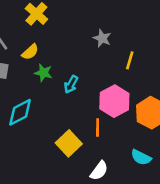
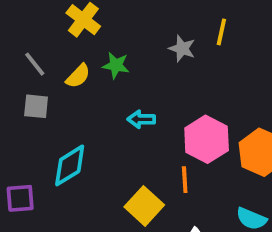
yellow line: (130, 60) -> (221, 32), moved
green star: (43, 73) -> (116, 65), moved
cyan arrow: (71, 84) -> (141, 119), turned 66

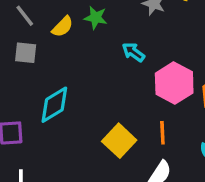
cyan arrow: (141, 119) -> (133, 52), moved, turned 35
orange line: (185, 180) -> (162, 133), moved

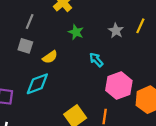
gray line: (25, 16) -> (30, 21), turned 49
yellow semicircle: (63, 27) -> (50, 57), moved

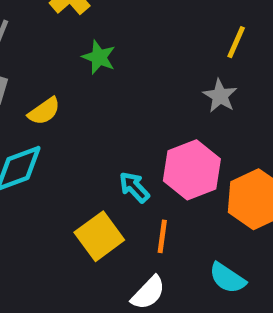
gray star: (116, 31) -> (220, 96), moved
cyan arrow: (96, 60) -> (134, 187), moved

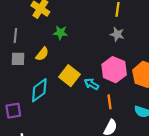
yellow semicircle: (44, 111) -> (42, 54), moved
yellow square: (99, 236) -> (70, 76), moved

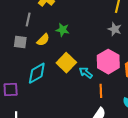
green star: (60, 33) -> (63, 30), moved
gray line: (15, 36) -> (28, 20), moved

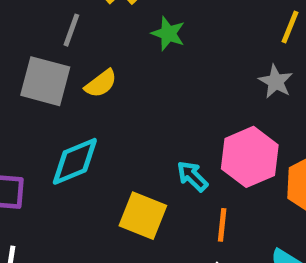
green star: (63, 30) -> (168, 33), moved
gray square: (20, 42) -> (45, 81), size x1.5
yellow square: (66, 63) -> (143, 216), moved, turned -30

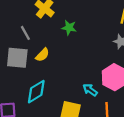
gray line: (71, 30) -> (25, 33), turned -40

